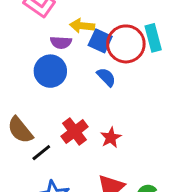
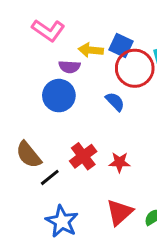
blue square: (100, 41) -> (121, 46), moved
red star: (111, 138) -> (120, 162), turned 30

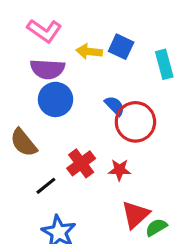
purple semicircle: (70, 67) -> (48, 69), moved, size x1.5
red circle: (135, 68) -> (135, 122), moved
brown semicircle: (29, 155) -> (24, 143), moved
red triangle: (120, 212) -> (135, 215), moved

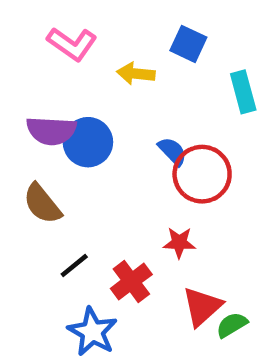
blue square: (121, 47) -> (188, 44), moved
purple semicircle: (48, 69) -> (51, 131), moved
red cross: (81, 163) -> (131, 281), moved

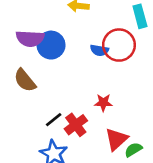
blue semicircle: (172, 151) -> (99, 50), turned 144
red circle: (202, 174) -> (119, 45), moved
black line: (74, 265) -> (54, 120), moved

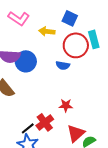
red circle: (119, 45) -> (76, 45), moved
black line: (54, 120) -> (28, 128), moved

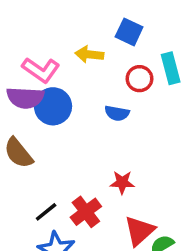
pink L-shape: (19, 18) -> (41, 70), moved
red circle: (76, 45) -> (139, 79), size x0.6
black line: (28, 128) -> (46, 212), moved

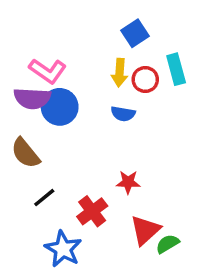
blue square: (129, 32) -> (135, 33), turned 32
yellow arrow: (89, 54) -> (120, 73), moved, turned -92
black line: (46, 212) -> (44, 198), moved

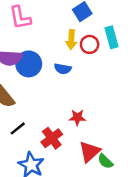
pink L-shape: (48, 71) -> (20, 18), moved, turned 45
blue semicircle: (123, 114) -> (63, 69), moved
green semicircle: (167, 244) -> (105, 161), turned -105

